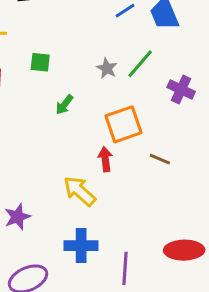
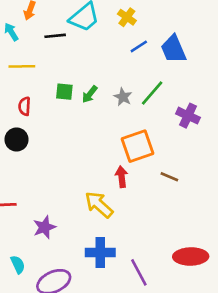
green arrow: (64, 105) -> (90, 94), moved
purple line: (125, 268) -> (139, 272), turned -32

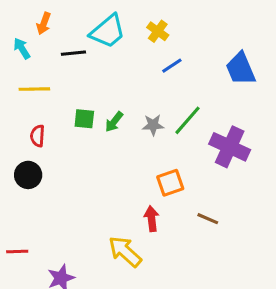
blue trapezoid: (173, 49) -> (241, 69), moved
gray star: (123, 97) -> (153, 125), turned -30
purple cross: (188, 116) -> (230, 147), size x1.4
orange square: (137, 146) -> (170, 183), size x0.7

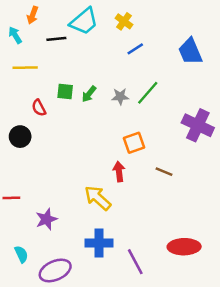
red semicircle: (37, 136) -> (39, 108), moved, turned -30
purple cross: (230, 147) -> (198, 125), moved

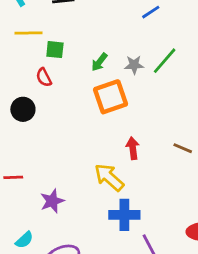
green square: (65, 91) -> (55, 50), moved
orange square: (134, 143) -> (110, 97), moved, size x1.4
blue cross: (99, 243) -> (124, 215), moved
cyan semicircle: (21, 254) -> (24, 240), turned 72

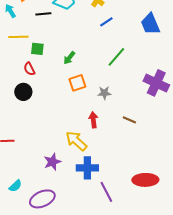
gray star: (134, 65) -> (104, 93), moved
orange square: (110, 97) -> (77, 83), size x0.7
black circle: (23, 109) -> (23, 92), moved
purple star: (52, 201) -> (52, 162), moved

